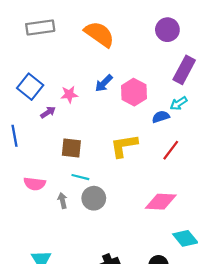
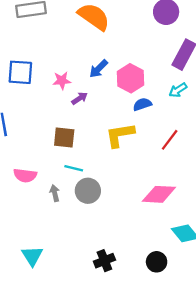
blue square: (30, 87) -> (20, 72), turned -35
purple arrow: (48, 112) -> (80, 98), moved
blue semicircle: (161, 117) -> (142, 104), moved

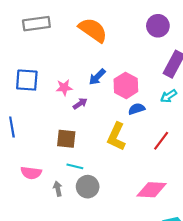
yellow L-shape: (120, 135) -> (116, 137), turned -56

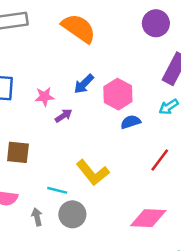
yellow L-shape: (116, 137) -> (93, 173), moved, turned -64
brown square: (66, 139) -> (18, 152), moved

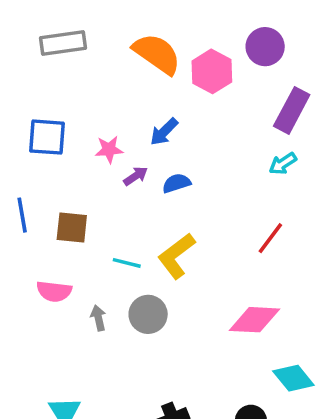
pink hexagon: (118, 94) -> (212, 71), moved
blue semicircle: (131, 122) -> (176, 183), moved
yellow L-shape: (93, 173) -> (176, 256), turned 92
cyan line: (57, 190) -> (127, 263), moved

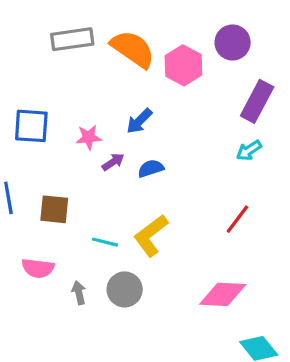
gray rectangle: (63, 43) -> (72, 39), moved

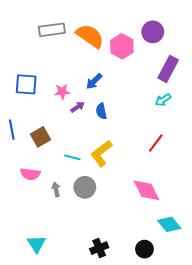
blue semicircle: (151, 168) -> (101, 111), turned -84
brown square: (54, 209) -> (41, 137), turned -36
pink diamond: (223, 294) -> (147, 190), turned 60

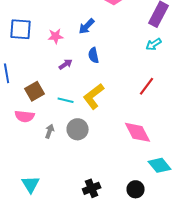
purple arrow: (78, 107) -> (66, 64), moved
brown square: (41, 137) -> (35, 91), moved
gray arrow: (56, 189) -> (50, 131), turned 32

